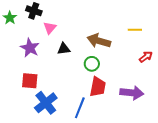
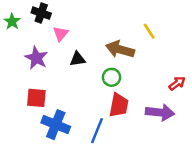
yellow line: (135, 30) -> (149, 31), moved, turned 56
red arrow: (146, 57) -> (177, 83), moved
blue cross: (46, 103) -> (56, 125), turned -30

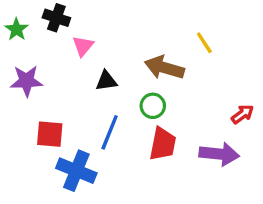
purple star: (36, 58) -> (26, 81), moved, turned -30
blue line: (97, 131) -> (110, 132), moved

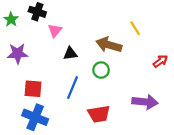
red arrow: (243, 114) -> (160, 61), moved
red trapezoid: (163, 144) -> (99, 114), moved, turned 70
blue cross: (76, 171) -> (35, 117), moved

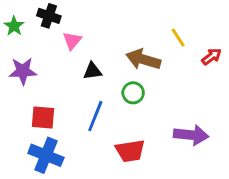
red arrow: (160, 61) -> (211, 57), moved

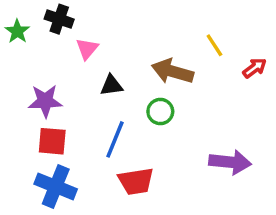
purple star: (23, 71) -> (45, 101), moved
red trapezoid: (130, 151) -> (136, 181), moved

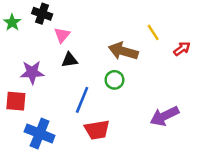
black triangle: (111, 85) -> (70, 60), moved
red square: (52, 141) -> (16, 101), moved
purple arrow: (230, 162) -> (164, 116), turned 148

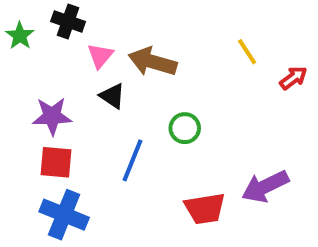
brown arrow: (123, 51) -> (153, 62), moved
black triangle: (70, 60) -> (112, 96), turned 42
red square: (16, 101) -> (56, 162), moved
red trapezoid: (97, 130) -> (205, 209), moved

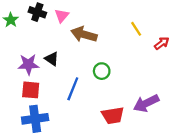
pink triangle: (100, 56) -> (62, 16), moved
black triangle: (112, 96) -> (52, 59), moved
blue cross: (64, 215) -> (35, 119), turned -30

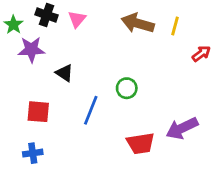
yellow line: (136, 29) -> (175, 26), moved, turned 48
brown arrow: (84, 34) -> (138, 23), moved
purple star: (28, 64) -> (31, 49), moved
blue cross: (35, 119) -> (33, 153), moved, size x0.6

